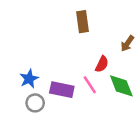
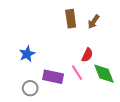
brown arrow: (127, 43) -> (94, 22), moved
blue star: (29, 79) -> (27, 54), moved

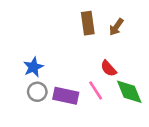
red semicircle: (87, 55) -> (109, 68), turned 112
gray circle: (30, 88) -> (37, 92), moved

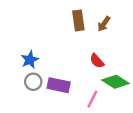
pink line: (96, 90) -> (92, 99), moved, turned 60
green diamond: (129, 92) -> (115, 82), turned -36

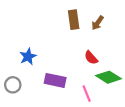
gray circle: (33, 82) -> (13, 85), moved
pink line: (92, 99) -> (87, 94), turned -49

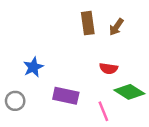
red semicircle: (91, 58) -> (109, 68), turned -40

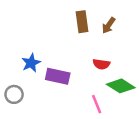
purple rectangle: (66, 96) -> (58, 76), moved

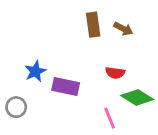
brown arrow: (109, 25) -> (123, 29), turned -98

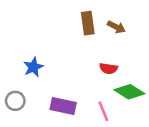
purple rectangle: (66, 86) -> (63, 106), moved

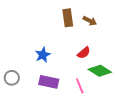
blue star: (33, 67) -> (43, 55), moved
red semicircle: (109, 68) -> (84, 53), turned -48

